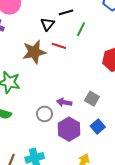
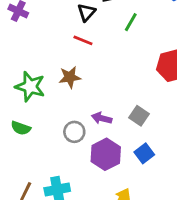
red line: (59, 46) -> (83, 40), moved
brown star: (34, 52) -> (70, 77), moved, size x0.7

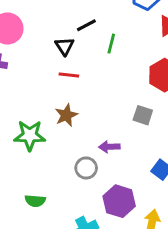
gray square: (139, 116) -> (143, 115), moved
green semicircle: (21, 128) -> (35, 201), moved
purple hexagon: (106, 154) -> (119, 201), moved

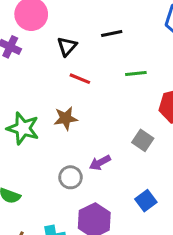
green line: (111, 44) -> (136, 73), moved, turned 54
black triangle: (65, 46) -> (67, 46), moved
purple arrow: (109, 147) -> (100, 163), turned -42

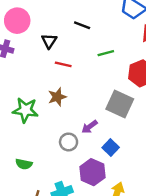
black line: (112, 34) -> (82, 25), turned 42
gray square: (143, 140) -> (120, 104), size x1.6
blue square: (146, 201) -> (111, 148), moved

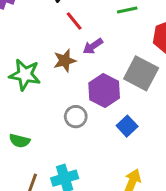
red line: (63, 64) -> (74, 21), turned 35
purple arrow: (90, 127) -> (93, 46), moved
purple hexagon: (92, 172) -> (104, 91), moved

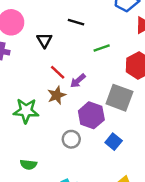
red line: (74, 21) -> (58, 72), moved

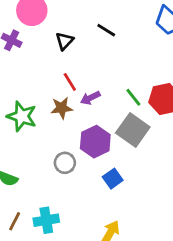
green line: (102, 48) -> (133, 97), moved, turned 56

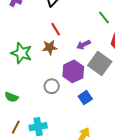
green line: (133, 97) -> (104, 18), moved
purple arrow: (90, 98) -> (84, 45), moved

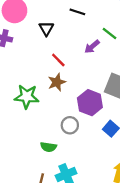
purple arrow: (84, 45) -> (92, 47), moved
green semicircle: (11, 97) -> (48, 147), moved

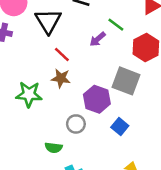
black triangle: (46, 29) -> (48, 21), size x1.6
brown star: (57, 82) -> (61, 78), turned 30

